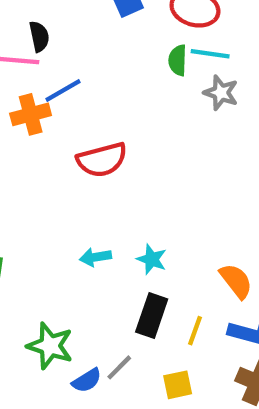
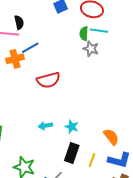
gray star: (221, 93) -> (91, 49), moved

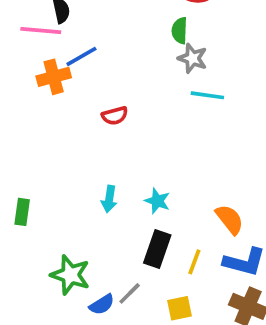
cyan line: (99, 31) -> (207, 95), moved
red semicircle: (48, 80) -> (115, 116), size x0.6
cyan arrow: (45, 126) -> (109, 199), turned -72

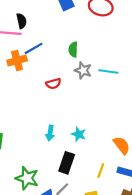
green semicircle: (180, 31) -> (73, 50), moved
gray star: (193, 58) -> (83, 70), moved
black rectangle: (157, 249) -> (67, 163), moved

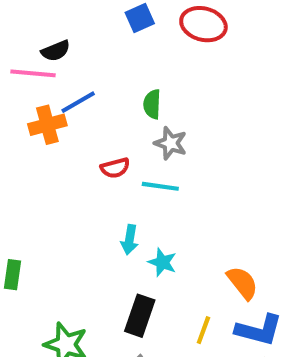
black semicircle: (21, 21) -> (56, 51), turned 80
cyan line: (108, 72) -> (160, 186), moved
cyan arrow: (50, 133) -> (130, 240), moved

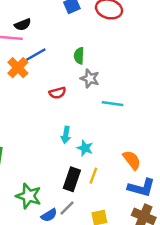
orange cross: (47, 125) -> (18, 68), turned -30
cyan line: (160, 186) -> (113, 104), moved
yellow line: (203, 330) -> (93, 176), moved

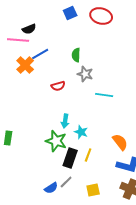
green star: (29, 196) -> (56, 141), moved

